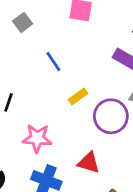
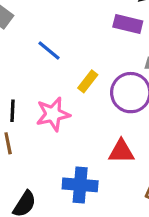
pink star: (37, 138) -> (53, 114), moved

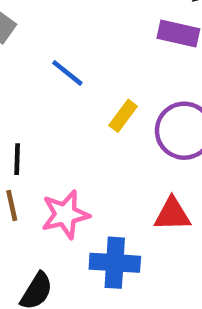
pink star: (53, 114) -> (65, 214), moved

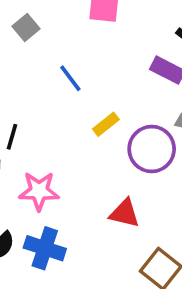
blue cross: (115, 263) -> (45, 248), moved

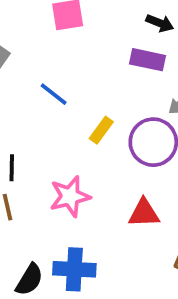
pink star: (39, 191) -> (70, 196), moved

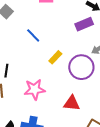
purple rectangle: (147, 60) -> (84, 24), turned -42

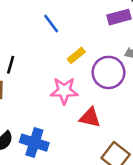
pink star: (35, 89) -> (64, 91), moved

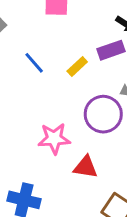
yellow rectangle: (76, 55) -> (77, 66), moved

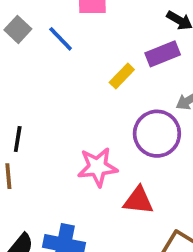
blue line: (34, 63) -> (61, 39), moved

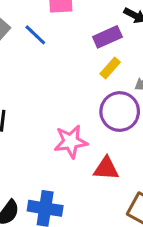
purple rectangle: (163, 54) -> (107, 37), moved
yellow rectangle: (122, 76) -> (110, 68), moved

